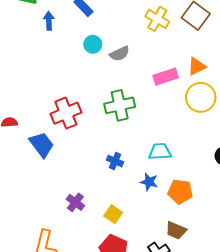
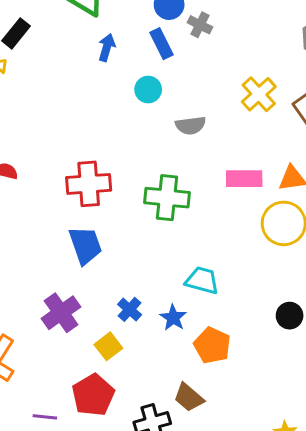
cyan circle: (93, 44) -> (148, 89), moved
blue trapezoid: (42, 145) -> (85, 245), moved
blue cross: (115, 161) -> (130, 309), moved
purple cross: (75, 202) -> (61, 313), size x1.4

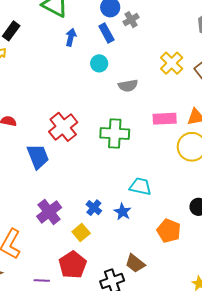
gray cross: (200, 25) -> (131, 20), turned 35
red cross: (89, 184) -> (63, 127), turned -32
blue trapezoid: (85, 245) -> (38, 156), moved
orange pentagon: (212, 345) -> (169, 231), moved

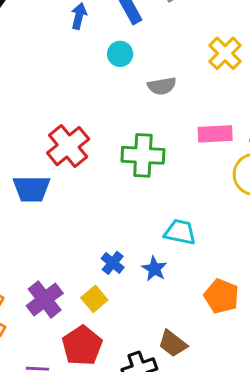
blue trapezoid: (38, 156) -> (32, 189), turned 112
purple cross: (49, 212) -> (45, 299), moved

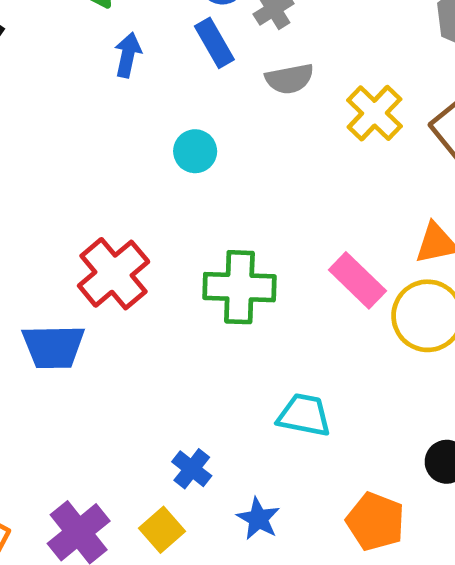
cyan circle: (120, 54) -> (195, 151), moved
gray semicircle: (162, 86) -> (289, 79), moved
pink rectangle: (215, 134) -> (357, 280), moved, turned 48
blue star: (154, 269) -> (258, 519), moved

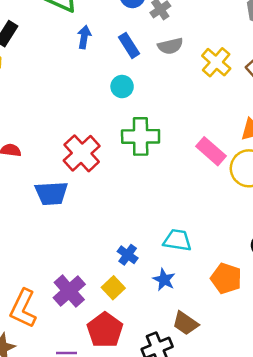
blue rectangle: (214, 43) -> (129, 45), moved
green cross: (239, 287) -> (141, 136), moved
cyan trapezoid: (304, 415) -> (177, 240), moved

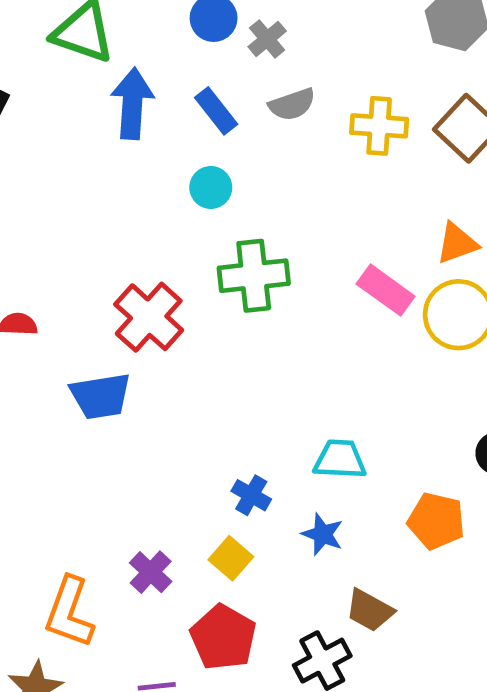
blue arrow: (84, 37) -> (132, 103), size x1.6
yellow cross: (216, 62) -> (379, 126), turned -32
purple cross: (69, 291) -> (151, 572), size x0.7

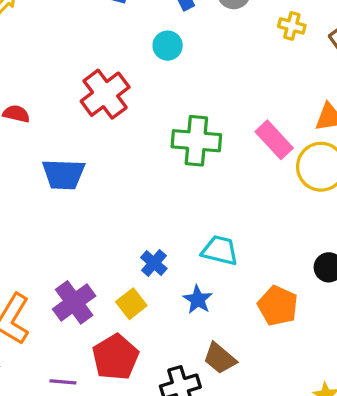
yellow cross: (379, 126) -> (292, 26), size x0.7
green cross: (254, 276) -> (196, 141), moved
red cross: (149, 317) -> (105, 94), moved
purple cross: (151, 572) -> (74, 302), size x1.4

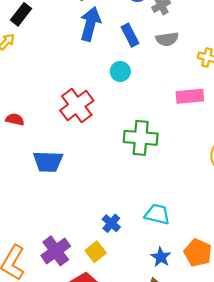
pink rectangle: (274, 140) -> (190, 96), moved, turned -52
blue star: (198, 300) -> (161, 257), moved

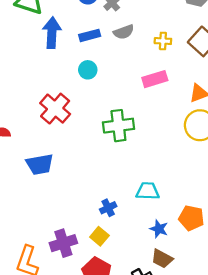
blue rectangle: (130, 35) -> (90, 35), turned -66
blue cross: (111, 223) -> (108, 208), turned 35
purple cross: (56, 251) -> (63, 243), turned 30

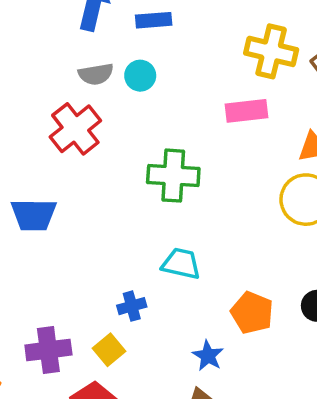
gray semicircle: (124, 32) -> (96, 74), moved
yellow cross: (163, 41) -> (271, 51), size x1.8
cyan trapezoid: (148, 191) -> (181, 264), moved
orange pentagon: (191, 218) -> (252, 313), moved

